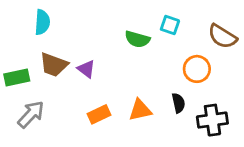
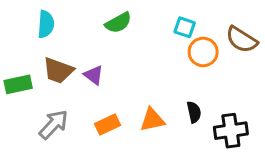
green semicircle: (137, 39) -> (118, 23), moved, turned -45
orange circle: (197, 69) -> (203, 52), moved
gray arrow: (31, 114) -> (54, 124), moved

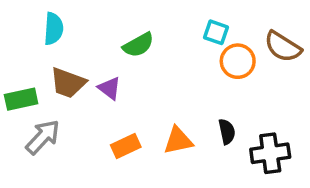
green semicircle: (118, 23) -> (138, 45), moved
gray arrow: (54, 124) -> (43, 137), moved

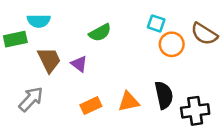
cyan semicircle: (54, 29) -> (39, 21), turned 85
brown trapezoid: (68, 83) -> (49, 60), turned -136
green rectangle: (21, 99) -> (15, 39), moved
black semicircle: (227, 132) -> (164, 95), size x1.5

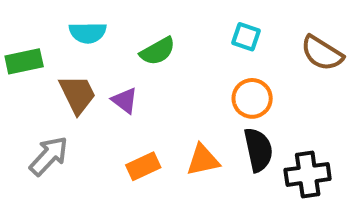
cyan semicircle: (39, 21) -> (88, 33), moved
orange circle: (172, 44) -> (252, 98), moved

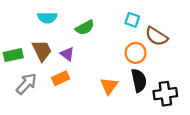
brown semicircle: (322, 53) -> (156, 36), moved
green rectangle: (24, 61) -> (13, 55), moved
orange triangle: (203, 160) -> (109, 86), turned -42
orange rectangle: (143, 166) -> (61, 78), moved

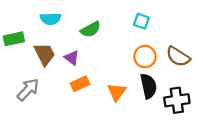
brown semicircle: (156, 36) -> (178, 57), moved
green rectangle: (13, 55) -> (14, 39), moved
orange rectangle: (61, 78) -> (80, 84), moved

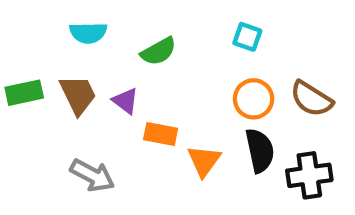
green rectangle: (14, 39) -> (24, 93), moved
orange rectangle: (80, 84) -> (161, 134), moved, turned 36
gray arrow: (28, 90) -> (92, 175), moved, turned 75

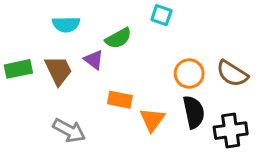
cyan square: (247, 37) -> (161, 15), moved
purple triangle: (125, 101) -> (94, 60), moved

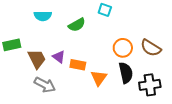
purple triangle: (94, 60) -> (59, 57), moved
brown trapezoid: (58, 70) -> (37, 59), moved

